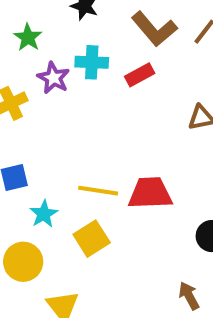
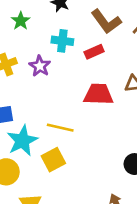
purple star: (53, 78) -> (40, 66), moved
red trapezoid: (150, 193) -> (98, 94), moved
cyan star: (44, 214) -> (22, 141), size x1.6

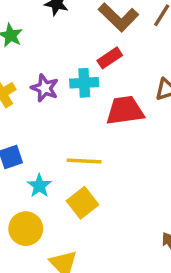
cyan cross: (62, 41) -> (84, 83), moved
cyan star: (22, 141) -> (39, 186), size x0.6

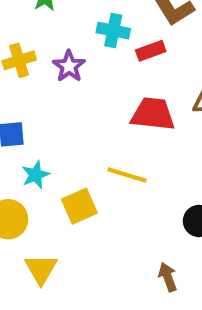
cyan cross: (84, 83) -> (113, 31), moved
yellow line: (84, 161) -> (127, 175), moved

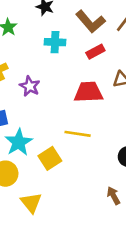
red rectangle: (151, 51) -> (95, 52), moved
purple star: (69, 66) -> (30, 86), moved
cyan star: (36, 175) -> (19, 142), size x1.5

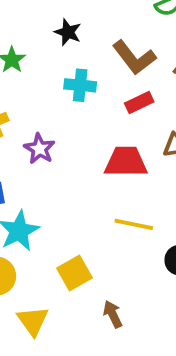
yellow line: (78, 134) -> (134, 224), moved
yellow square: (50, 158) -> (74, 273), moved
brown arrow: (113, 196) -> (113, 314), moved

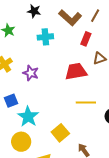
red rectangle: (139, 102) -> (86, 39), moved, turned -32

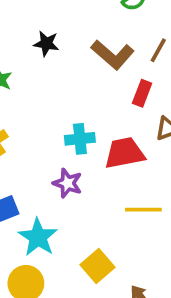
cyan cross: (45, 37) -> (80, 139), moved
purple star: (31, 73) -> (68, 183), moved

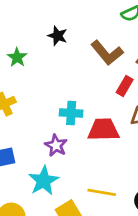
yellow line: (143, 210) -> (102, 192), moved
cyan star: (38, 237) -> (44, 181), moved

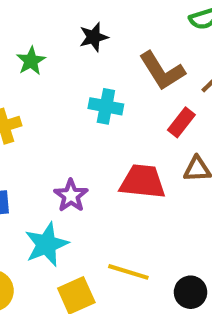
black star: (58, 36) -> (94, 37), turned 30
cyan cross: (71, 113) -> (106, 106), moved

